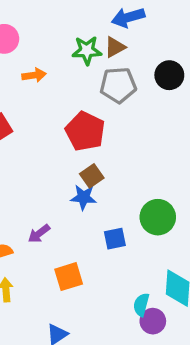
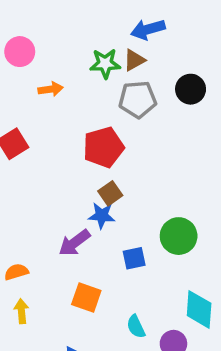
red pentagon: (85, 131) -> (103, 147), turned 30
purple arrow: (39, 234) -> (74, 243), moved, size x1.4
orange square: (69, 277) -> (86, 298), turned 36
cyan semicircle: (141, 305) -> (136, 327), moved, turned -40

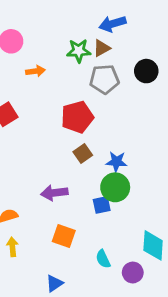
blue star: (102, 216) -> (117, 162), moved
green circle: (179, 236) -> (115, 187), moved
purple arrow: (74, 243) -> (54, 193), turned 30

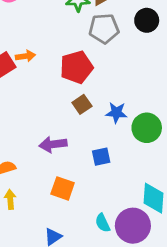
orange arrow: (35, 71) -> (25, 56), moved
green circle: (115, 187) -> (147, 128), moved
cyan semicircle: (103, 259) -> (103, 223), moved
purple circle: (133, 273) -> (133, 226), size x1.6

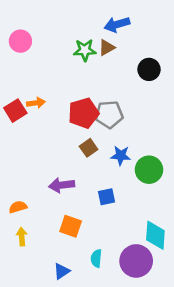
gray pentagon: (104, 29) -> (109, 114), moved
cyan semicircle: (103, 223) -> (96, 258), moved, turned 30

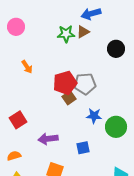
orange arrow: (36, 103) -> (27, 67), moved, turned 64
red square: (15, 111) -> (18, 120), moved
brown square: (89, 148) -> (69, 98), moved

